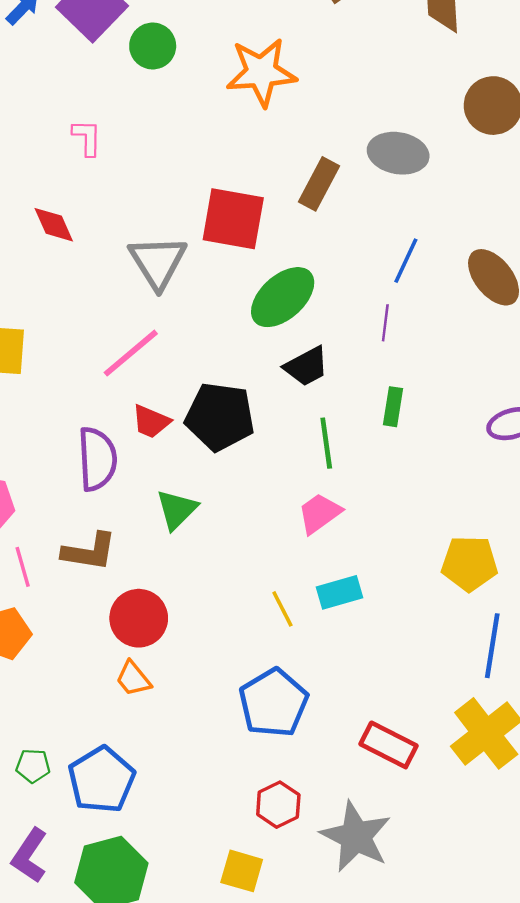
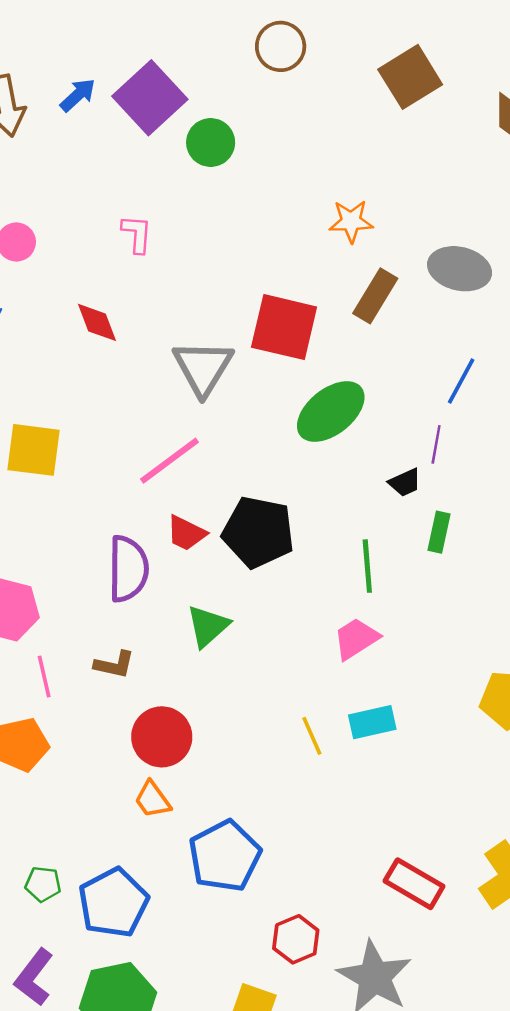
orange star: (261, 72) -> (351, 221), moved, size x0.6
black trapezoid: (306, 366) -> (405, 482), moved, size x0.7
brown L-shape: (89, 552) -> (114, 665), size x0.7
blue pentagon: (273, 703) -> (225, 856), moved

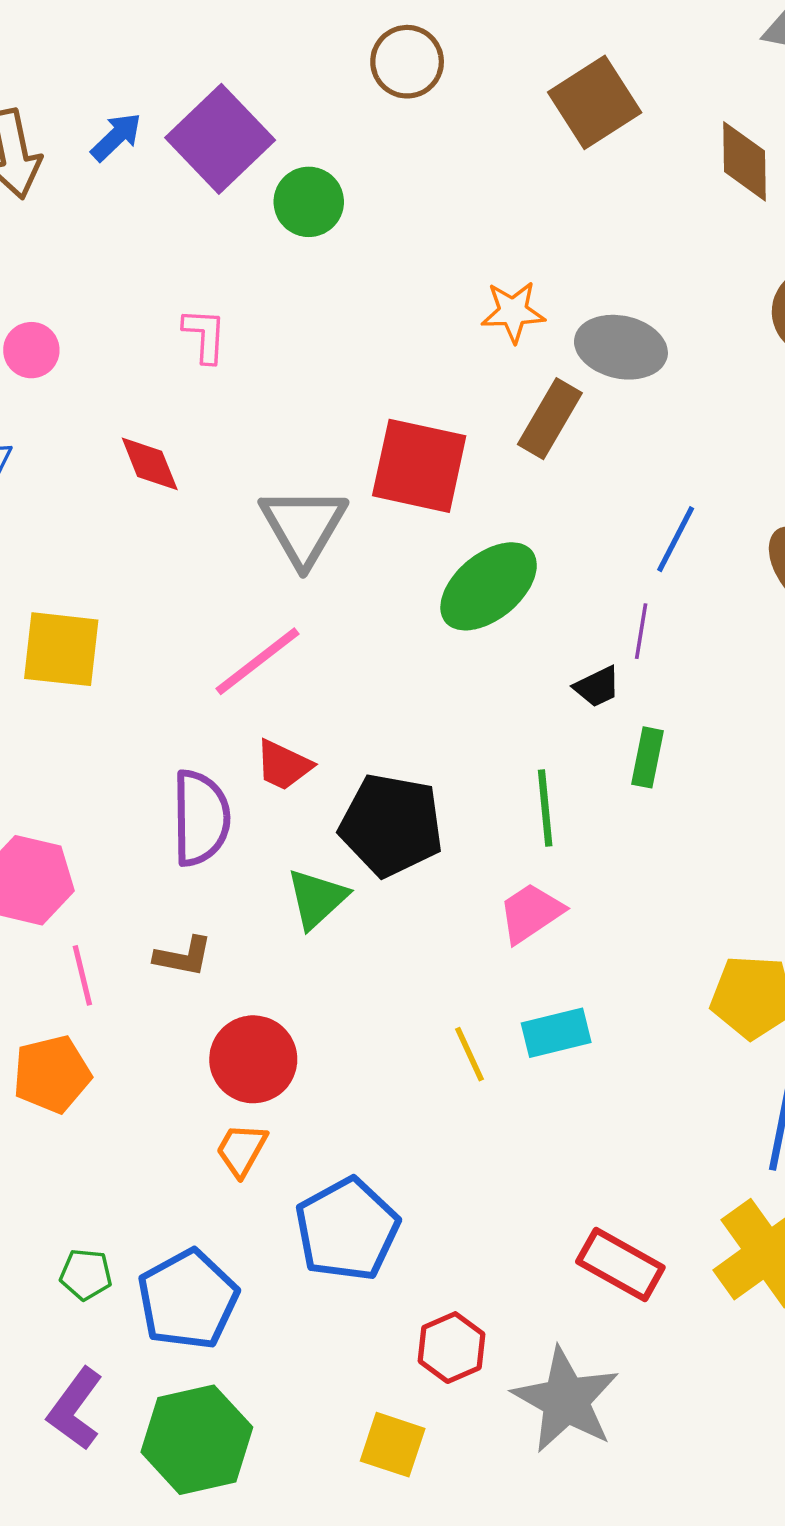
gray ellipse: (460, 269) -> (621, 347), moved
black pentagon: (258, 532) -> (391, 825), moved
orange trapezoid: (152, 800) -> (242, 1150), turned 66

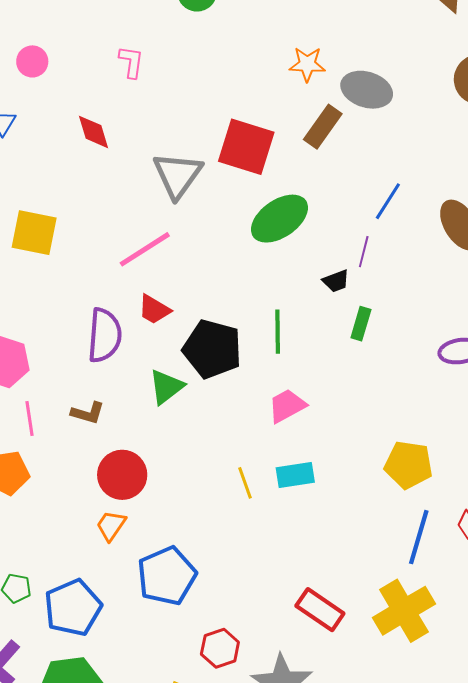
green line: (545, 808) -> (278, 332), moved

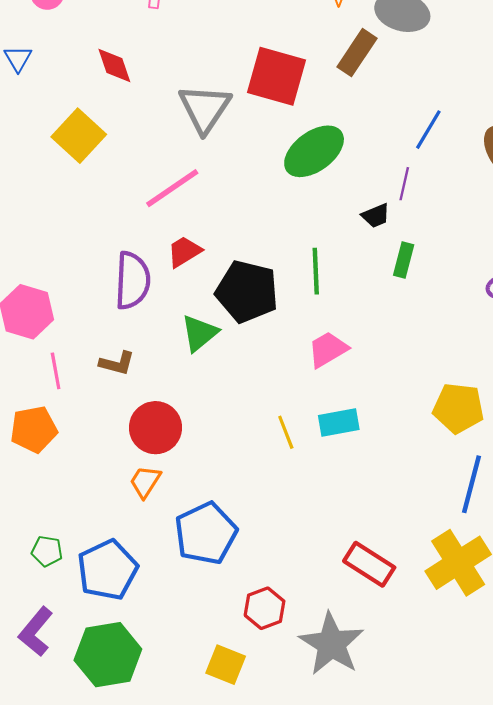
yellow square: (34, 233) -> (79, 136), moved, turned 33
red trapezoid: (154, 310) -> (184, 252), turned 120

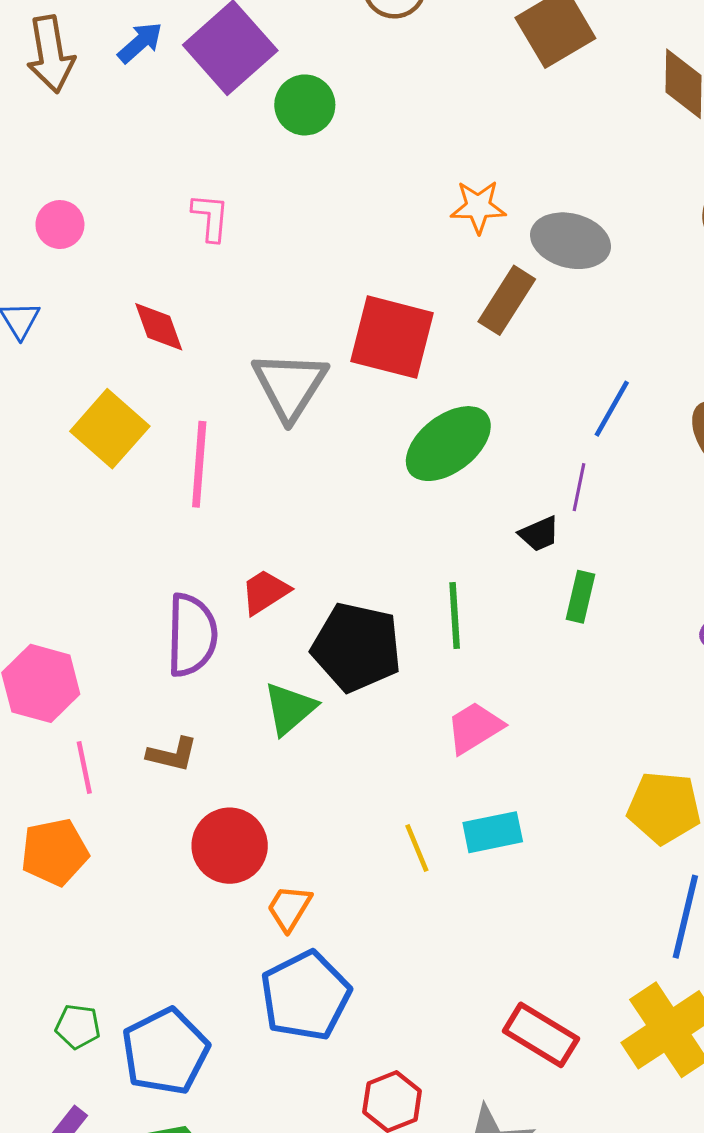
pink line: (172, 188) -> (199, 464), moved, turned -50
orange trapezoid: (145, 482) -> (289, 908), moved

